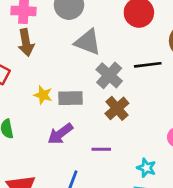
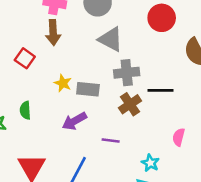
black line: (148, 65) -> (161, 90), moved
gray cross: (109, 75) -> (127, 73), turned 35

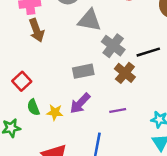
red square: (25, 58) -> (22, 81), moved, turned 30
gray cross: (127, 73) -> (113, 46), turned -30
yellow star: (63, 83) -> (55, 112), moved

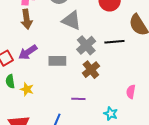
black line: (148, 52) -> (114, 42), moved
purple arrow: (80, 103) -> (28, 52), moved

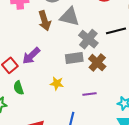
brown arrow: (27, 19) -> (45, 21), moved
gray rectangle: (57, 61) -> (74, 58), moved
yellow star: (27, 89) -> (57, 83), moved

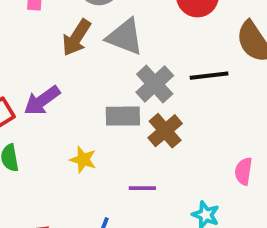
brown arrow: (45, 21) -> (76, 38), turned 42

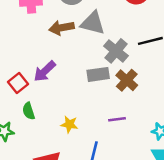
brown arrow: (76, 38) -> (62, 28), turned 55
yellow star: (83, 160) -> (69, 124), moved

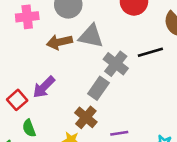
gray rectangle: (98, 74) -> (98, 88), turned -45
brown cross: (127, 80) -> (86, 117), moved

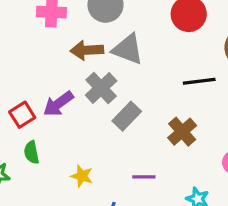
gray cross: (116, 64) -> (101, 88), moved
brown cross: (86, 117) -> (182, 132), moved

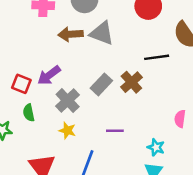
gray cross: (101, 88) -> (68, 100), moved
red square: (22, 115) -> (21, 84), turned -36
brown cross: (182, 132) -> (131, 82), moved

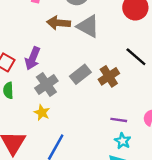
black line: (157, 57) -> (136, 57), turned 40
purple arrow: (49, 75) -> (33, 58), turned -40
purple line: (115, 131) -> (119, 120), moved

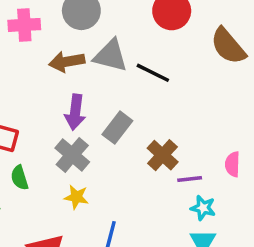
black line: (136, 57) -> (153, 73), moved
purple arrow: (33, 58) -> (75, 112), moved
brown cross: (109, 76) -> (163, 155), moved

